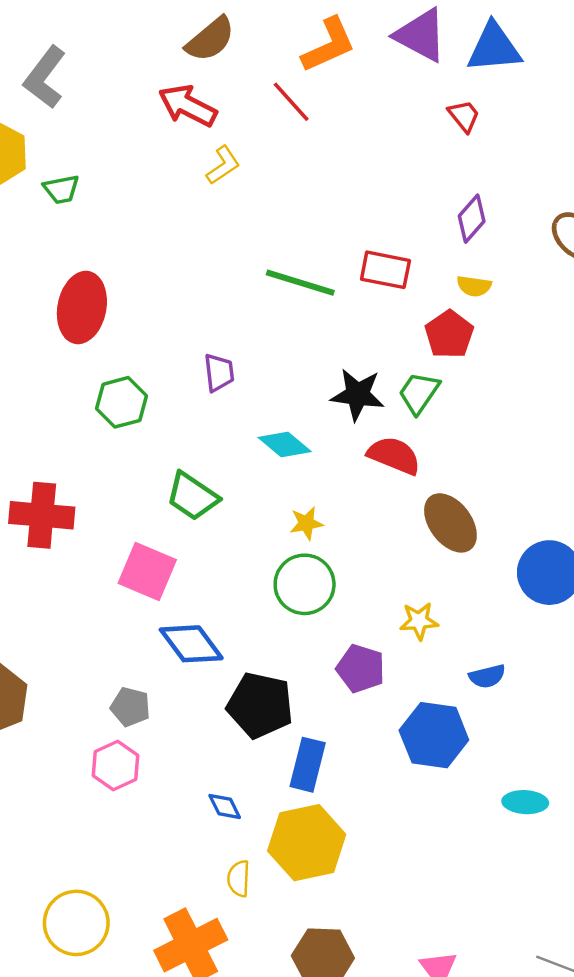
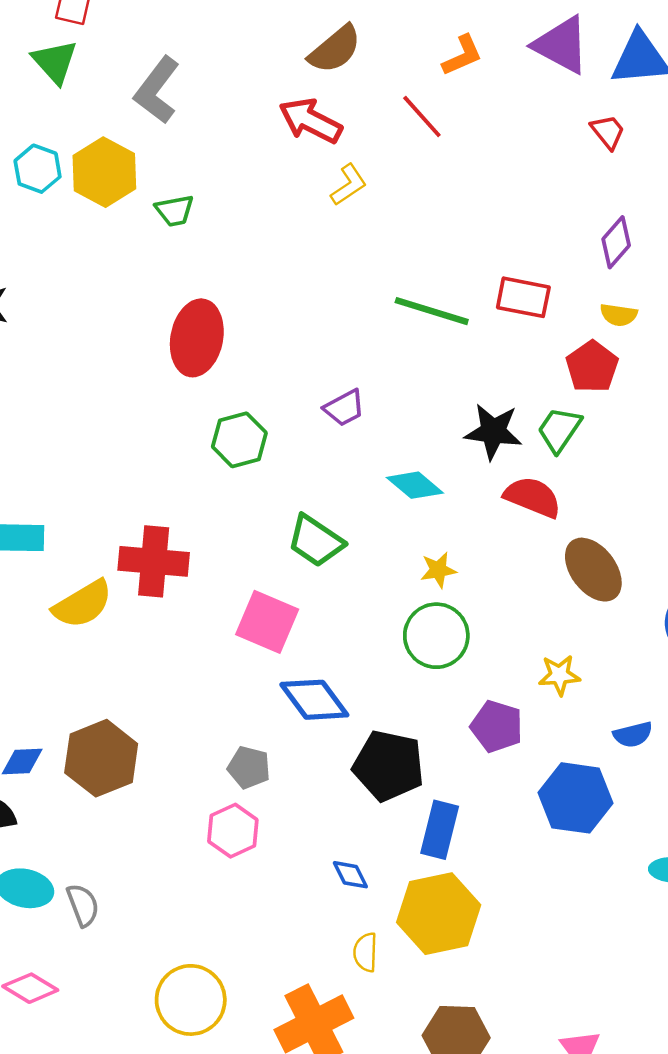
orange L-shape: (329, 45) -> (462, 55), size x0.7
purple trapezoid: (219, 373) -> (344, 408), turned 69

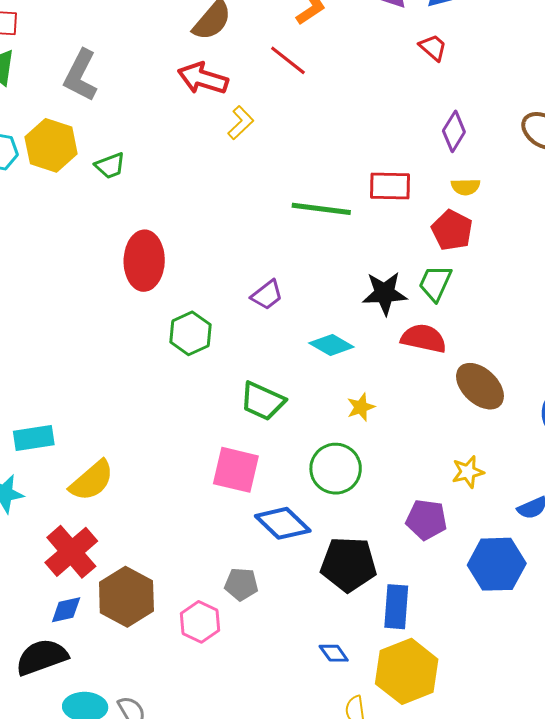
red cross: (154, 561) -> (71, 552), moved, turned -36
green circle: (436, 636) -> (336, 469), moved
pink hexagon: (233, 831) -> (200, 622), moved

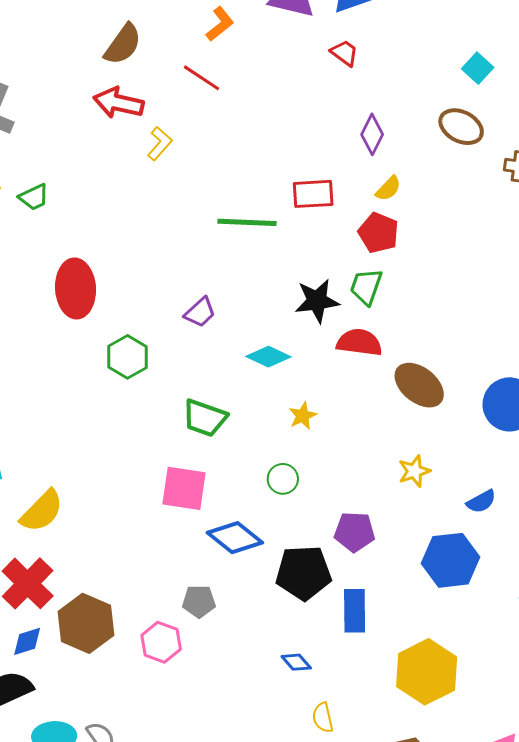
yellow semicircle: (466, 187) -> (388, 188), turned -40
green circle: (336, 469) -> (283, 479), size x0.6
purple pentagon: (426, 520) -> (355, 532), moved
yellow hexagon: (407, 671) -> (427, 672), moved

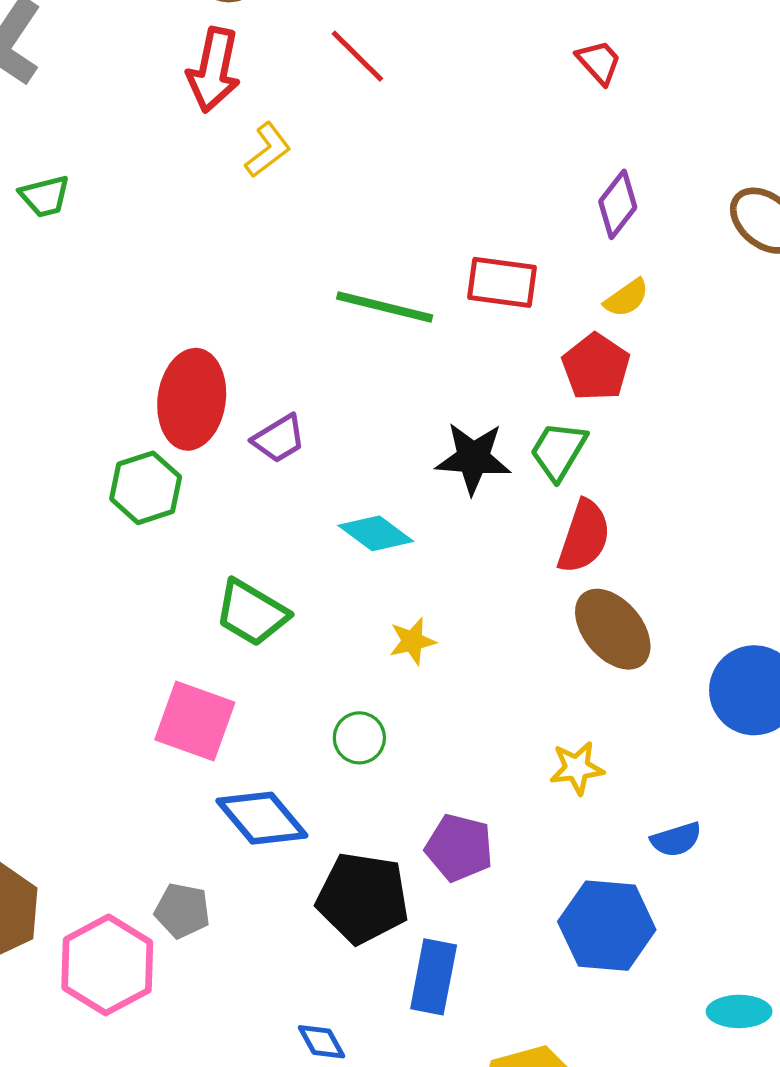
red arrow: (118, 103) -> (214, 70), turned -102
red ellipse: (76, 288) -> (192, 399), moved
red semicircle: (359, 342) -> (584, 537), moved, turned 90
pink hexagon: (161, 642) -> (107, 965), size x1.4

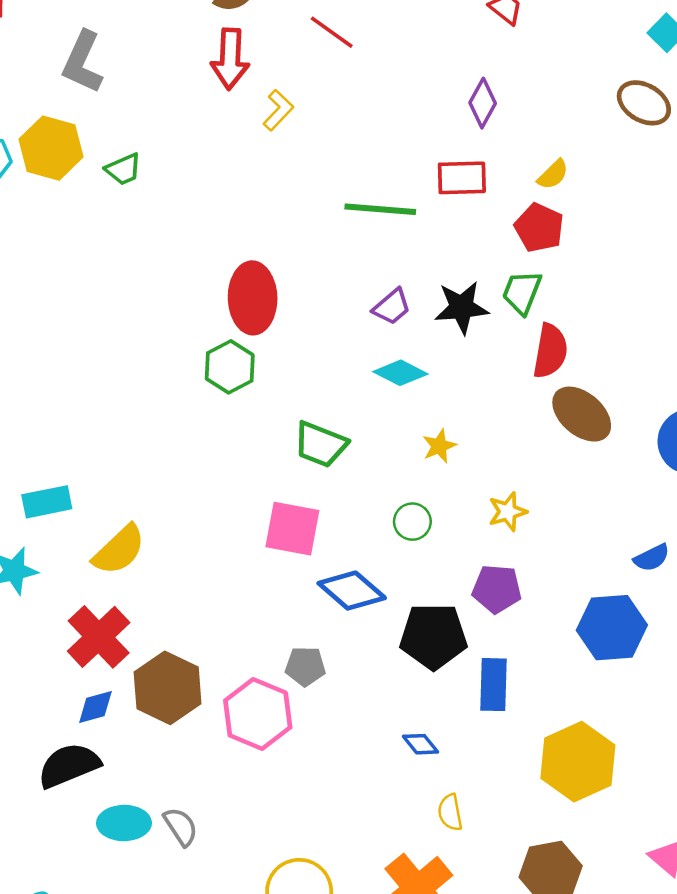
purple diamond: (618, 204) -> (483, 103), moved
purple trapezoid: (279, 439) -> (392, 307), moved
yellow star: (577, 768) -> (508, 512), moved

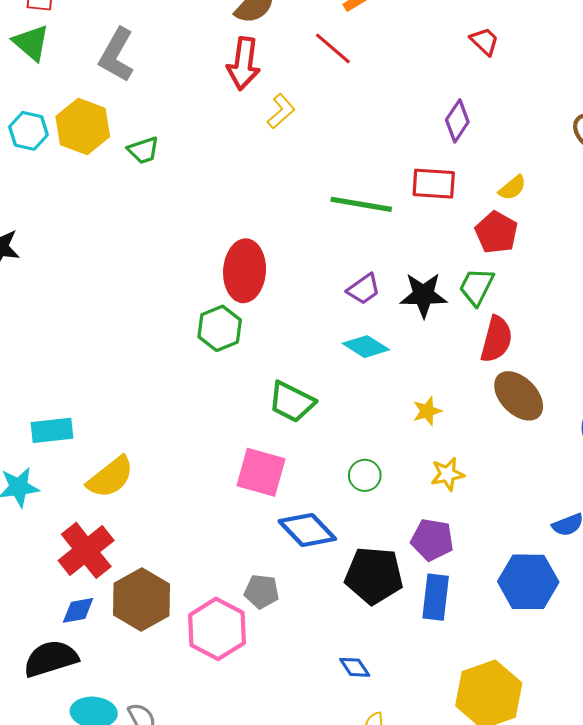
yellow star: (439, 446) -> (427, 411), moved
blue rectangle: (493, 685) -> (436, 597), moved

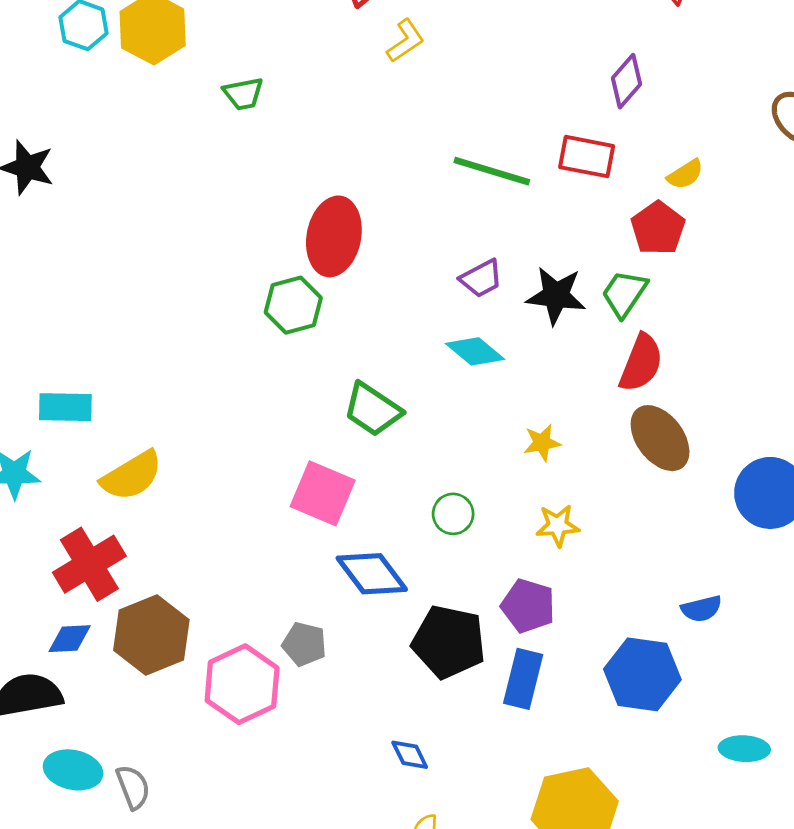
green trapezoid: (143, 150) -> (243, 94), moved

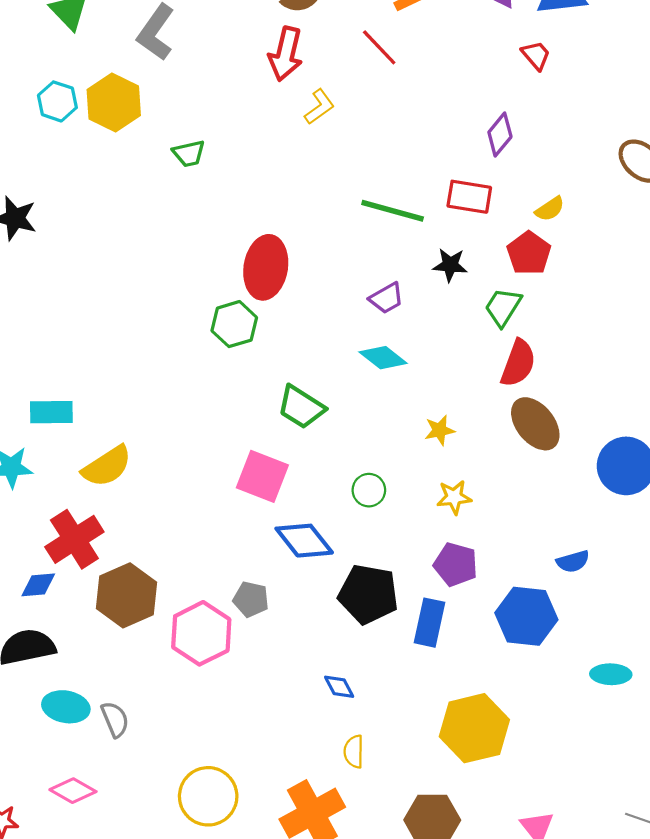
black star: (556, 296) -> (450, 265), moved, size x0.7
purple pentagon: (528, 606) -> (456, 564), moved
blue diamond: (70, 639) -> (38, 585), moved

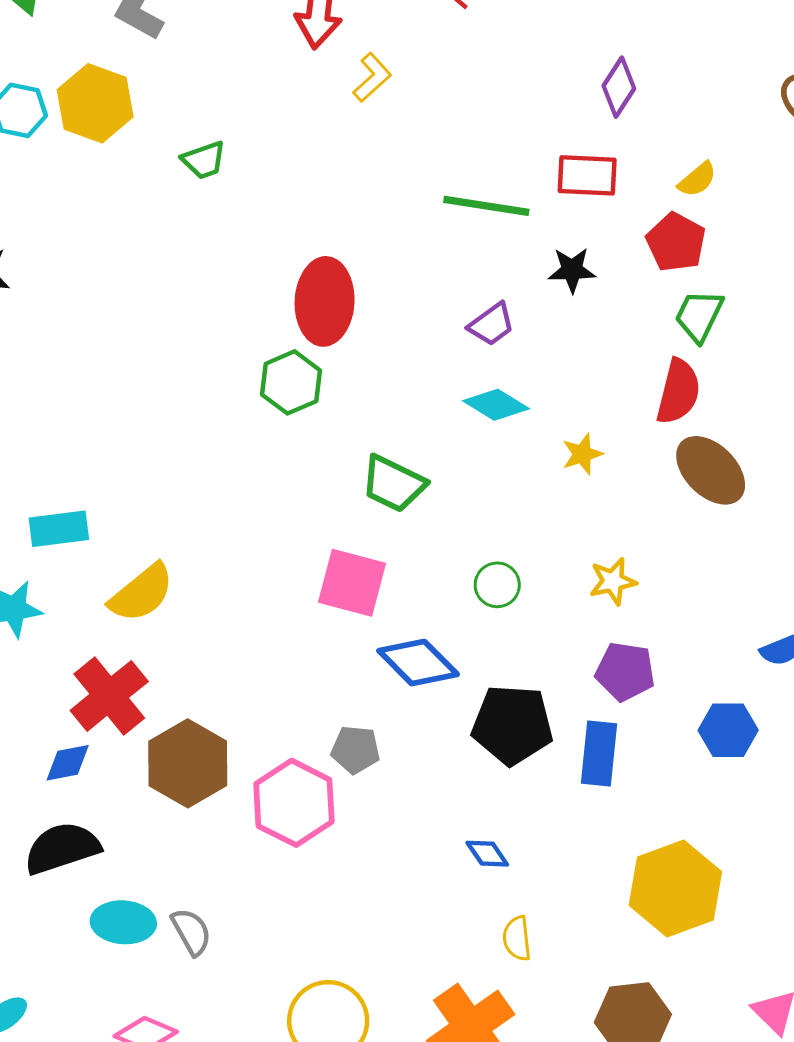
green trapezoid: (503, 307) -> (699, 316), moved
yellow star: (440, 430) -> (582, 454), moved
blue hexagon: (526, 616) -> (728, 730), size x0.7

